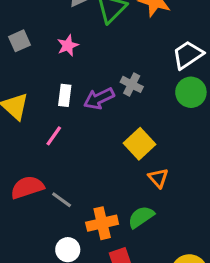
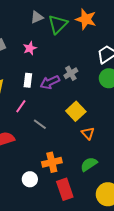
gray cross: (132, 84) -> (71, 73), turned 32
gray line: (62, 200) -> (40, 124), moved
green semicircle: (141, 217) -> (89, 164), moved

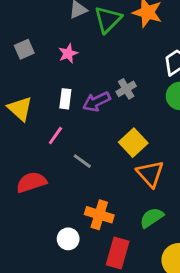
orange triangle: (88, 133) -> (150, 174), size x1.5
orange cross: (52, 162) -> (99, 215), turned 30
red rectangle: (65, 189) -> (118, 253), turned 35

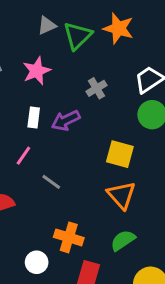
pink star: (68, 53) -> (37, 71), size x1.4
gray cross: (126, 89) -> (97, 88), moved
yellow square: (133, 143) -> (120, 154), moved, turned -32

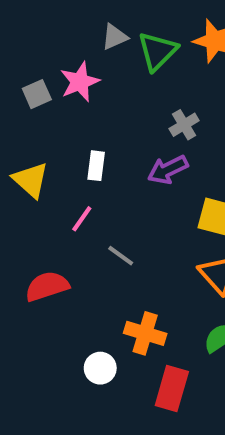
pink star: (37, 71) -> (80, 82), moved
purple arrow: (66, 120) -> (168, 170), moved

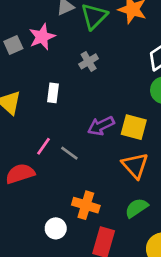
gray cross: (184, 125) -> (89, 61), moved
purple arrow: (168, 170) -> (101, 126), moved
pink line: (82, 219) -> (43, 146), moved

